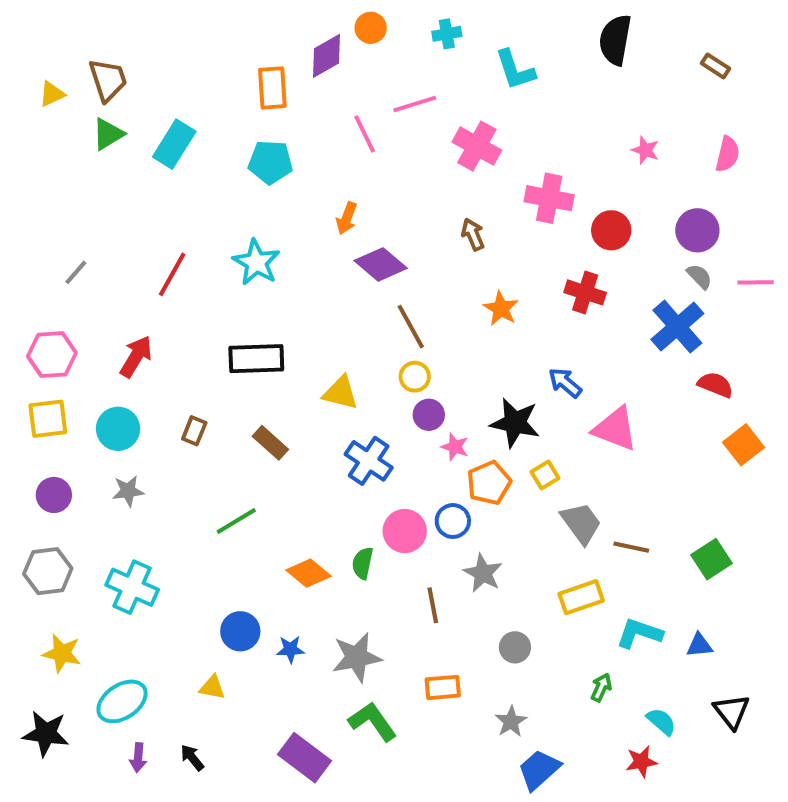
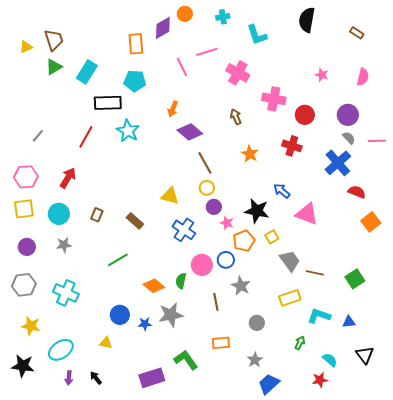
black rectangle: (256, 359) -> (108, 103), moved
gray star: (357, 657) -> (171, 315), moved
purple rectangle: (304, 758) -> (152, 378), turned -55

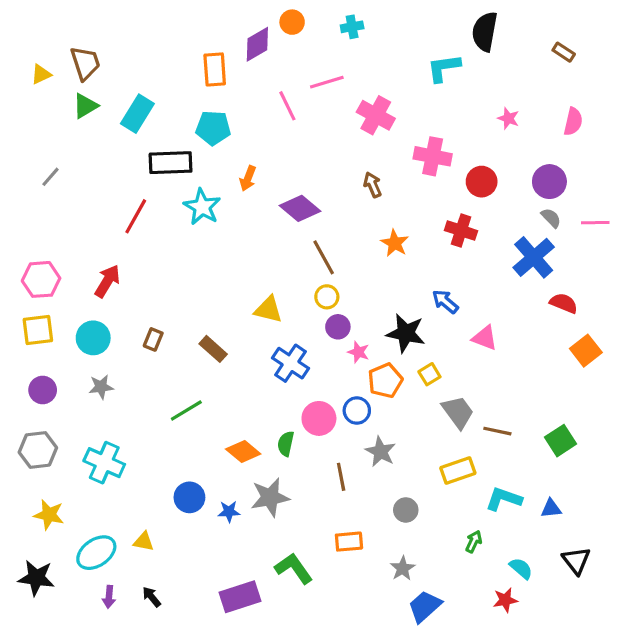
cyan L-shape: (257, 35) -> (444, 68), moved, turned 100
orange arrow: (173, 109) -> (248, 178), moved
gray line: (38, 136) -> (51, 177), moved
pink triangle: (307, 214) -> (485, 338), size x0.7
yellow triangle: (106, 343) -> (144, 542), moved

